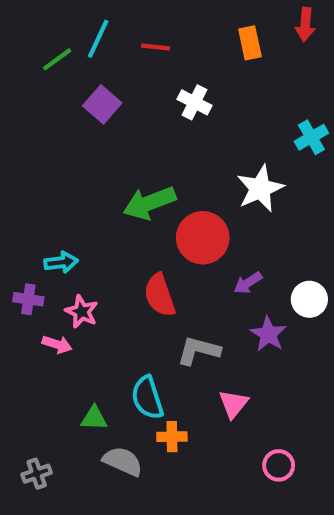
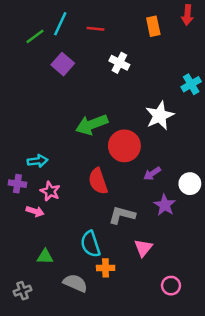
green triangle: (94, 418) -> (45, 257), moved

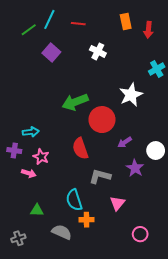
red arrow: (187, 15) -> (148, 30), moved

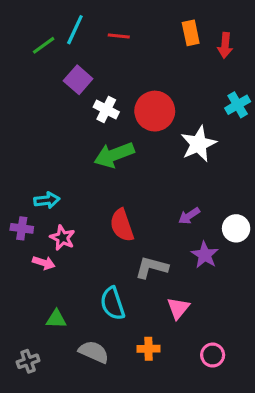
white cross: (98, 51) -> (106, 109), moved
red circle: (102, 120) -> (155, 111), moved
orange cross: (86, 220) -> (148, 349), moved

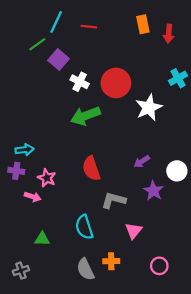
green line: (44, 45) -> (37, 44), moved
cyan arrow: (47, 200) -> (24, 150), moved
gray semicircle: (94, 352) -> (85, 269), moved, turned -140

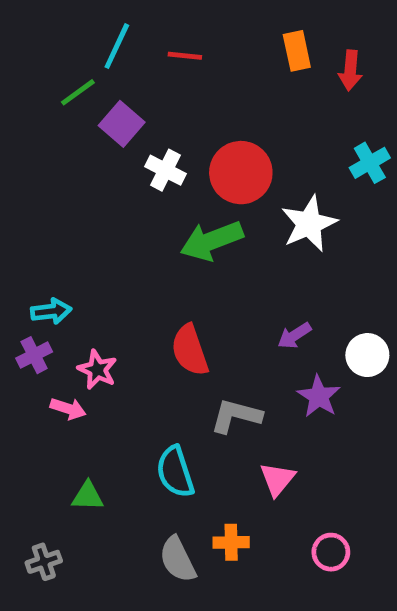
green arrow: (85, 116) -> (212, 241), moved
purple cross: (16, 171) -> (34, 355), turned -35

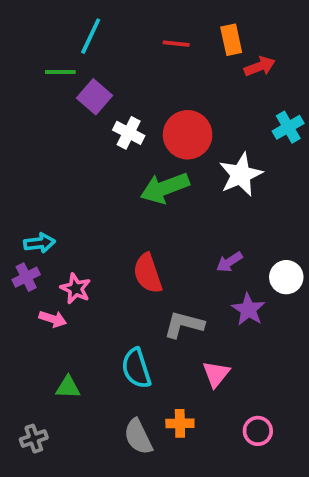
red line: (185, 56) -> (176, 44), moved
red arrow: (350, 70) -> (260, 66), moved, turned -116
green line: (78, 92) -> (60, 72), turned 36

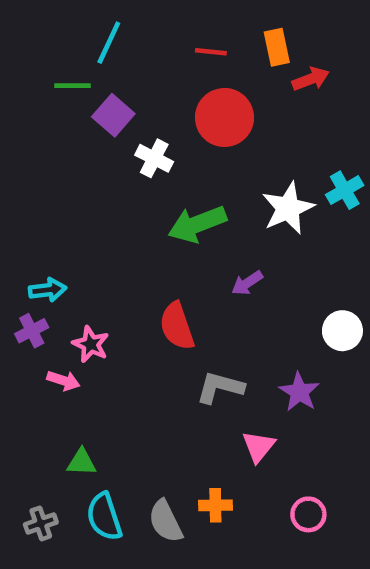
cyan cross: (288, 127) -> (345, 190), moved
red circle: (188, 135) -> (224, 117), moved
purple arrow: (229, 262) -> (247, 283), moved
purple star: (248, 309) -> (299, 392), moved
cyan semicircle: (136, 368) -> (104, 517), moved

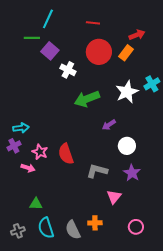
orange rectangle: (277, 47) -> (126, 53), moved, turned 49
red semicircle: (177, 326) -> (66, 154), moved
white circle: (342, 331) -> (127, 146), moved

